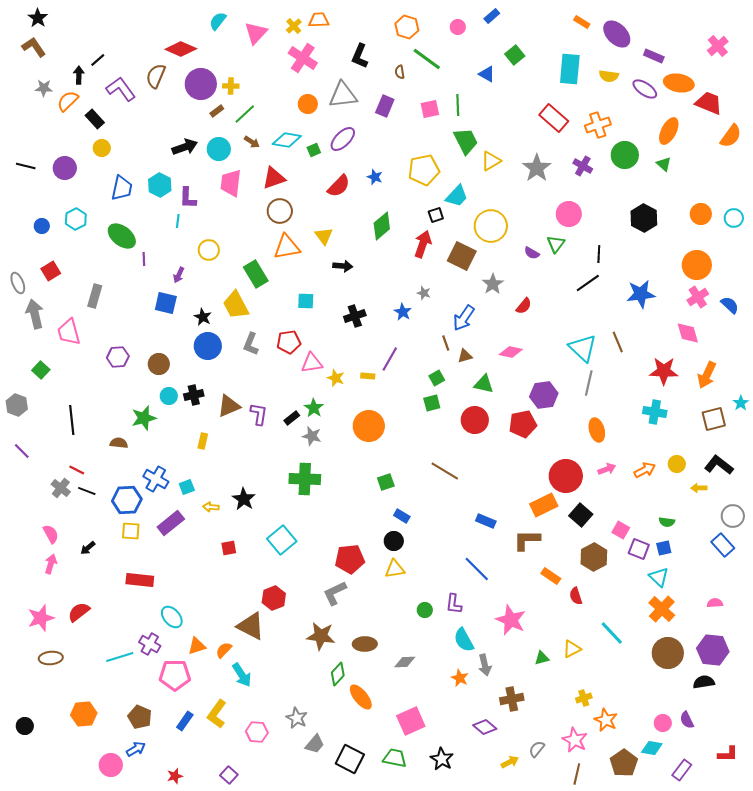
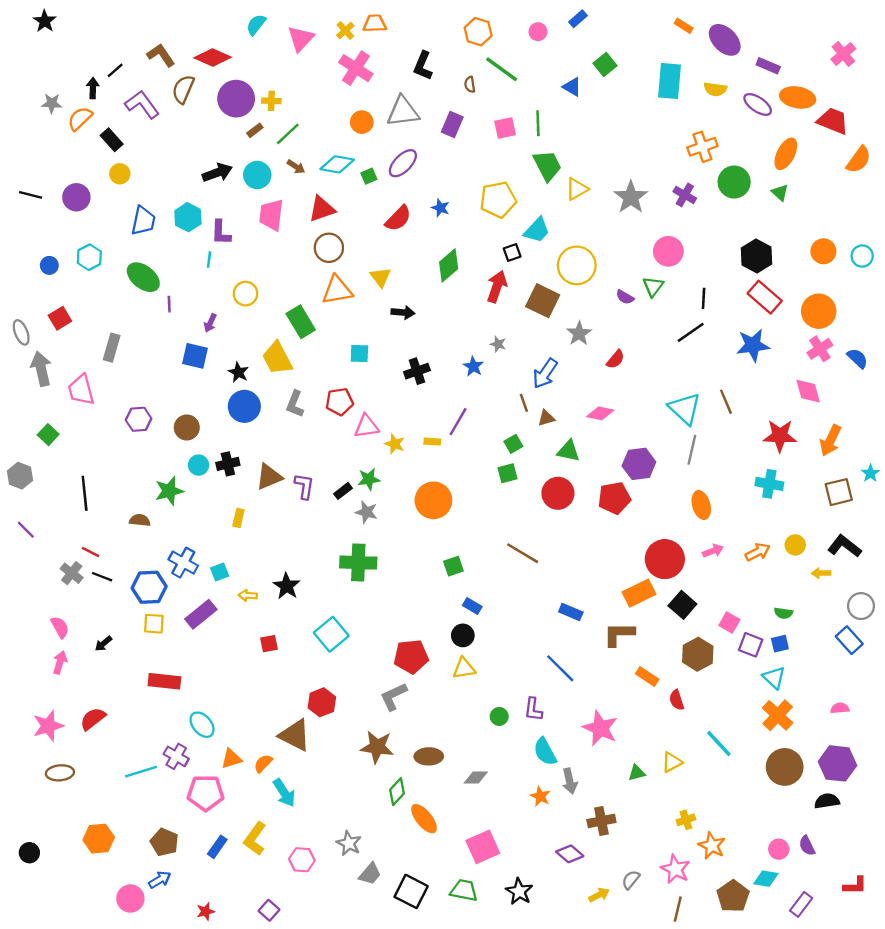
brown L-shape: (34, 47) -> (161, 55), moved
red rectangle: (554, 118) -> (765, 297), moved
green star: (314, 408) -> (369, 479), turned 30

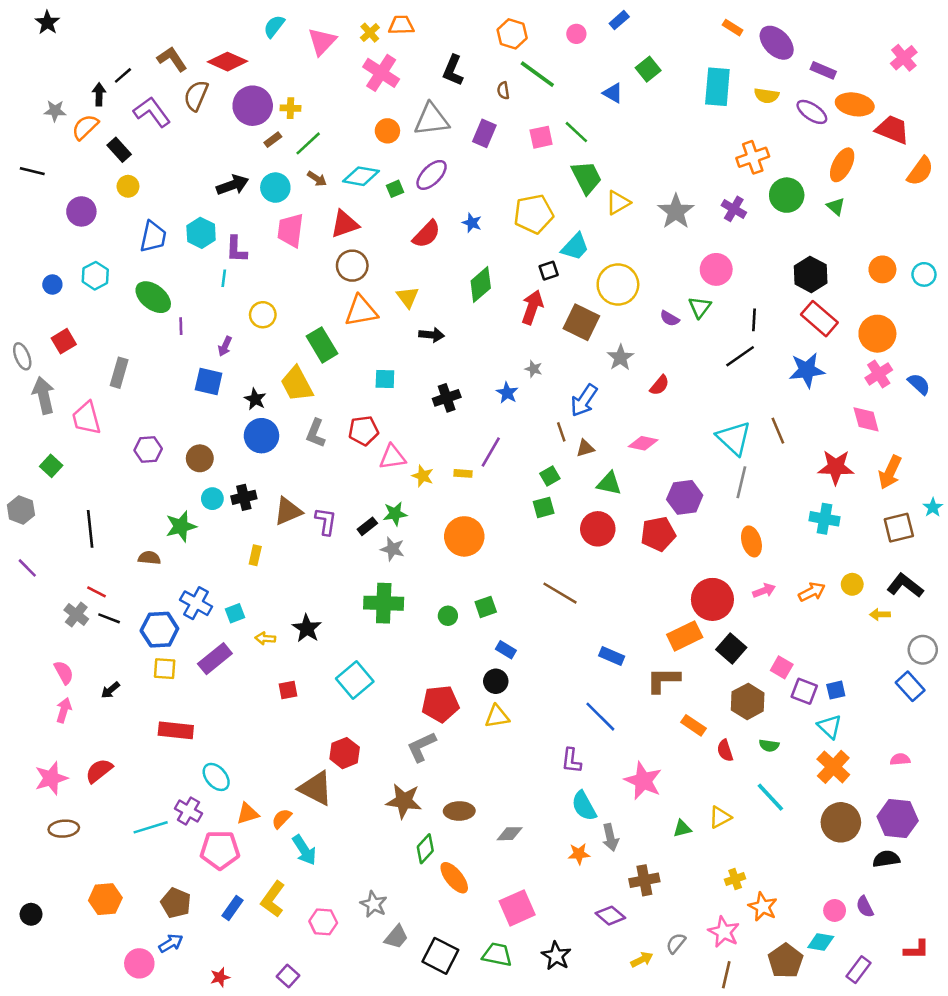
green line: (538, 123) -> (576, 132), turned -45
black line: (31, 195) -> (32, 171), moved
green semicircle: (783, 613) -> (769, 745), moved
green circle: (499, 716) -> (448, 616), moved
orange star: (540, 796) -> (579, 854), turned -30

